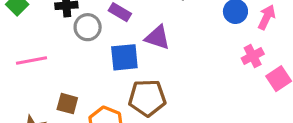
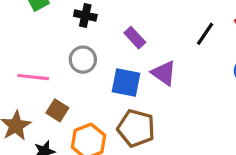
gray circle: (88, 27) -> (83, 60), moved
pink line: (31, 61) -> (33, 77), moved

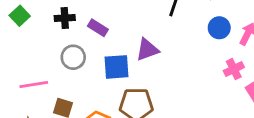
purple rectangle: (135, 38) -> (98, 28), moved
purple triangle: (164, 73) -> (147, 50), turned -40

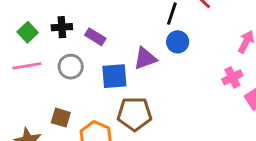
green square: (20, 16) -> (28, 32), moved
blue circle: (219, 28) -> (178, 42), moved
pink line: (34, 84) -> (27, 66), moved

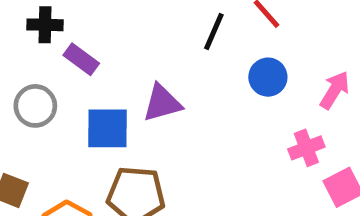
black cross: (62, 27) -> (45, 25), moved
blue circle: (178, 42) -> (268, 77), moved

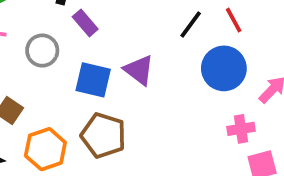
blue circle: (268, 77) -> (224, 68), size x1.5
purple triangle: (162, 103) -> (139, 70), turned 40

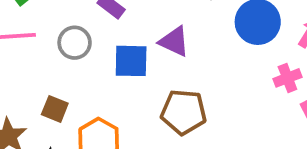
brown pentagon: (103, 135) -> (184, 112), moved

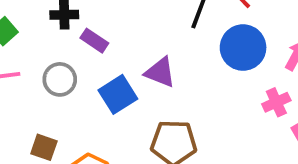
blue square: (131, 61) -> (118, 94), turned -30

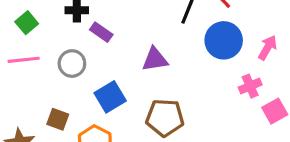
purple triangle: (160, 72) -> (155, 59), turned -32
blue square: (118, 94) -> (110, 97), moved

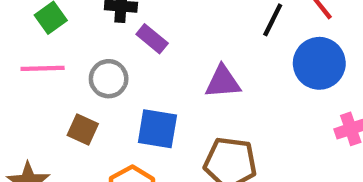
blue square: (110, 97) -> (157, 129), turned 36
brown square: (58, 119) -> (83, 129), moved

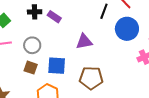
purple rectangle: (152, 39) -> (54, 17), moved
brown square: (83, 129) -> (31, 68), moved

